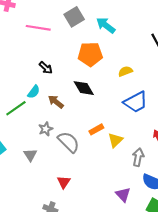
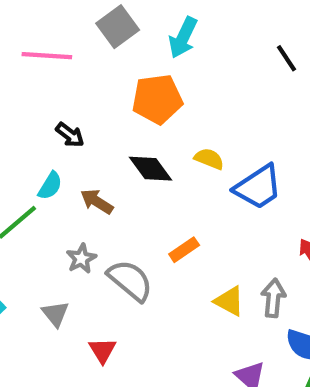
cyan arrow: (106, 25) -> (183, 38), turned -96
yellow semicircle: (125, 71) -> (209, 159), moved, turned 48
yellow triangle: (115, 140) -> (229, 301), moved, turned -42
red triangle: (64, 182) -> (102, 350), moved

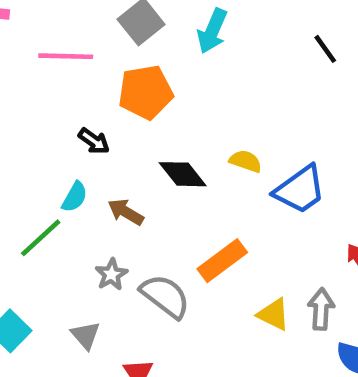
orange pentagon: (157, 99) -> (146, 92), moved
orange rectangle: (184, 250) -> (222, 261), size x1.5

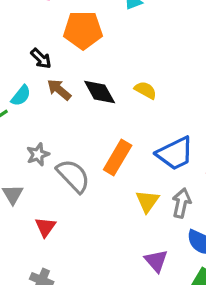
blue trapezoid: (300, 190) -> (175, 153), moved
brown arrow: (126, 212) -> (59, 90), moved
orange rectangle: (222, 261) -> (118, 157), turned -32
yellow triangle: (273, 314) -> (147, 201), turned 30

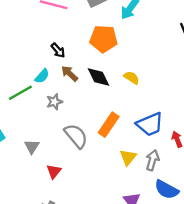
orange pentagon: (83, 30) -> (104, 39), moved
gray star: (38, 154) -> (54, 102), moved

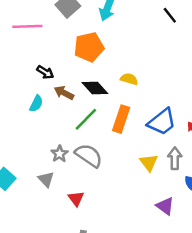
green line: (20, 93) -> (86, 119), moved
gray star: (54, 102) -> (60, 154), moved
orange rectangle: (109, 125) -> (121, 119), moved

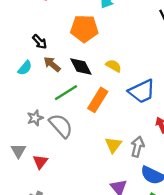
blue trapezoid: (162, 122) -> (142, 91), moved
gray triangle: (46, 179) -> (18, 151), moved

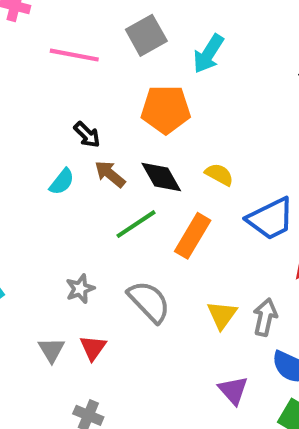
gray star: (35, 118) -> (80, 289), moved
gray semicircle: (61, 126) -> (149, 302), moved
gray triangle: (18, 151) -> (51, 350), moved

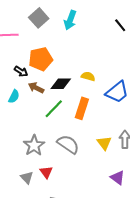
orange pentagon: (166, 109) -> (41, 59), moved
black diamond: (161, 177) -> (61, 84), turned -50
gray star: (80, 289) -> (34, 145), size x1.5

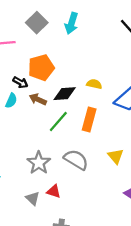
cyan semicircle: (14, 96) -> (11, 101), moved
red triangle: (46, 172) -> (54, 191), turned -32

